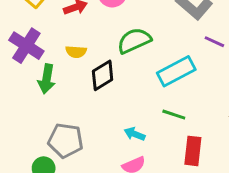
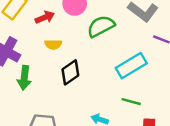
green semicircle: (134, 41) -> (101, 26), moved
yellow semicircle: (76, 52) -> (53, 44), moved

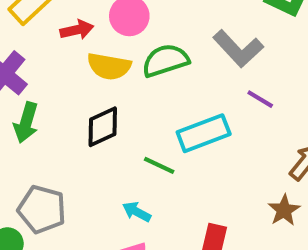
yellow semicircle: (53, 44) -> (109, 66), moved, size x1.5
green line: (131, 102) -> (159, 165), moved

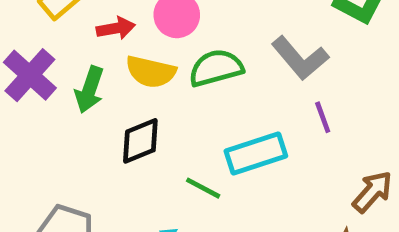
purple line: (260, 99) -> (323, 117), turned 36
green arrow: (26, 123) -> (89, 90), moved

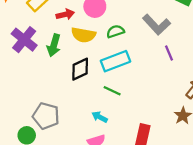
green semicircle: (216, 68) -> (115, 31), size x0.7
cyan rectangle: (256, 154) -> (115, 61), moved

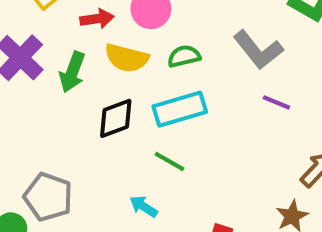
purple line: (169, 53) -> (276, 102), turned -49

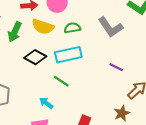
purple line: (276, 102) -> (116, 67), moved
black diamond: (116, 118) -> (35, 57), turned 45

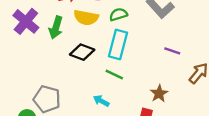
cyan rectangle: (68, 55) -> (118, 44), turned -55
brown star: (122, 113) -> (159, 94), moved

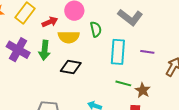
green semicircle: (118, 14) -> (96, 29), turned 105
cyan rectangle: (118, 44) -> (118, 52), moved
green line: (114, 74) -> (123, 83), moved

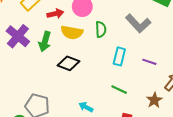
cyan rectangle: (118, 52) -> (119, 56), size x0.7
brown star: (143, 90) -> (154, 100), moved

